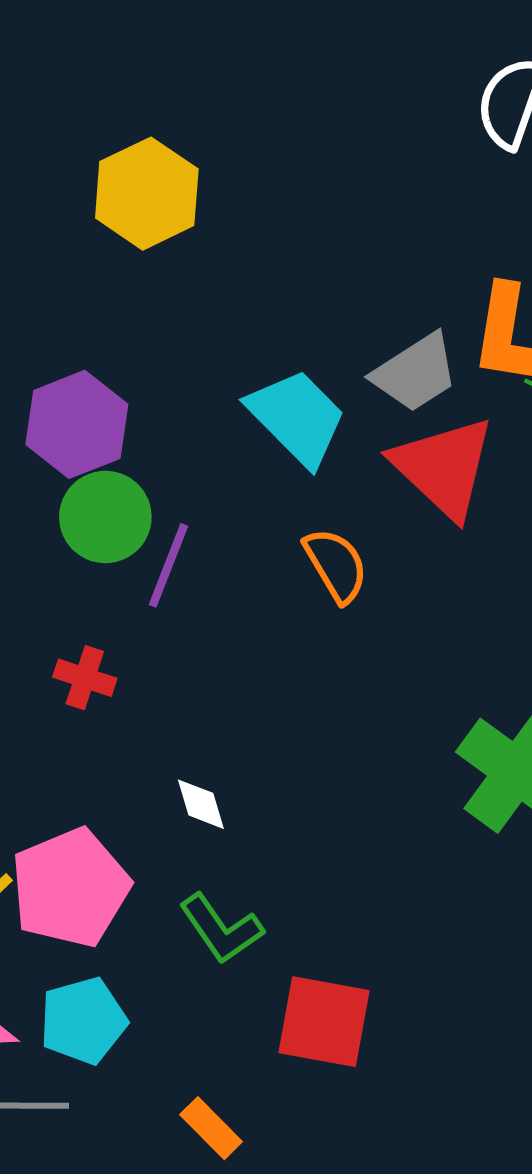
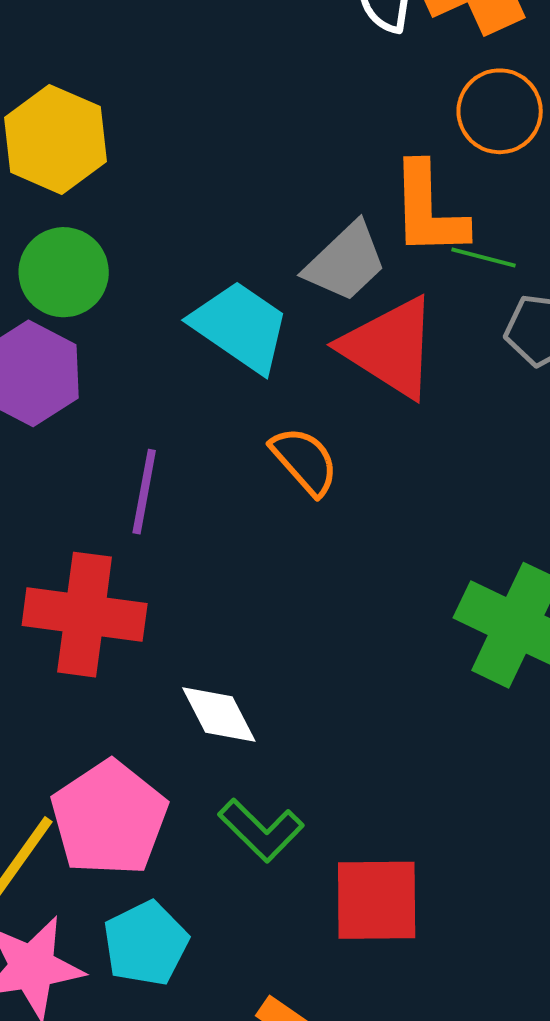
green circle: (105, 517) -> (64, 272), moved
red cross: (85, 678) -> (85, 615), size x2.0
white diamond: (201, 804) -> (219, 715), size x1.4

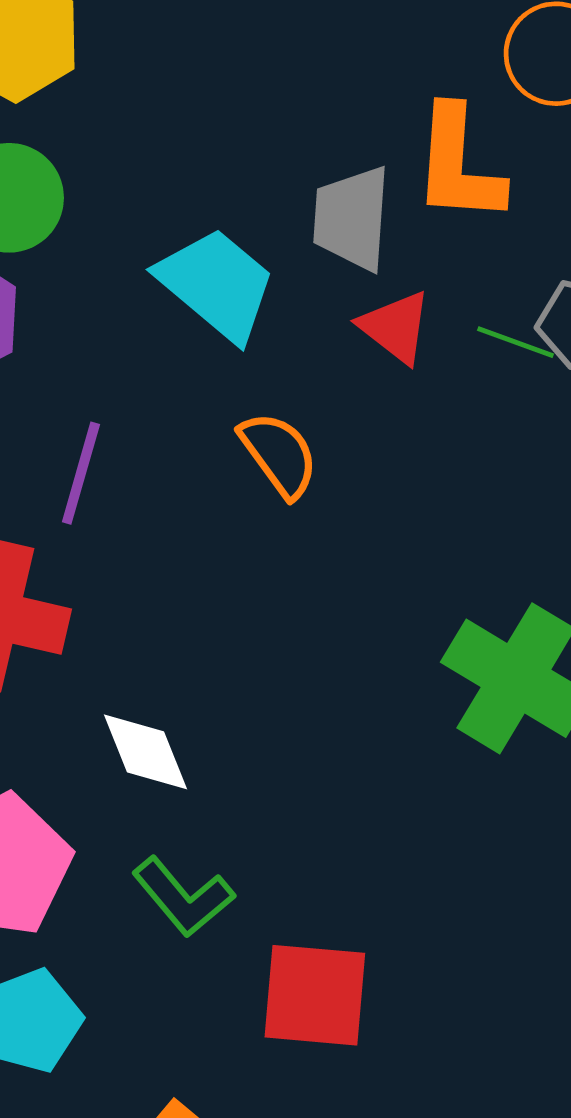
green line: (484, 258) -> (515, 342), moved
gray trapezoid: (346, 262) -> (352, 218), turned 132
red triangle: (390, 347) -> (395, 327), size x0.6

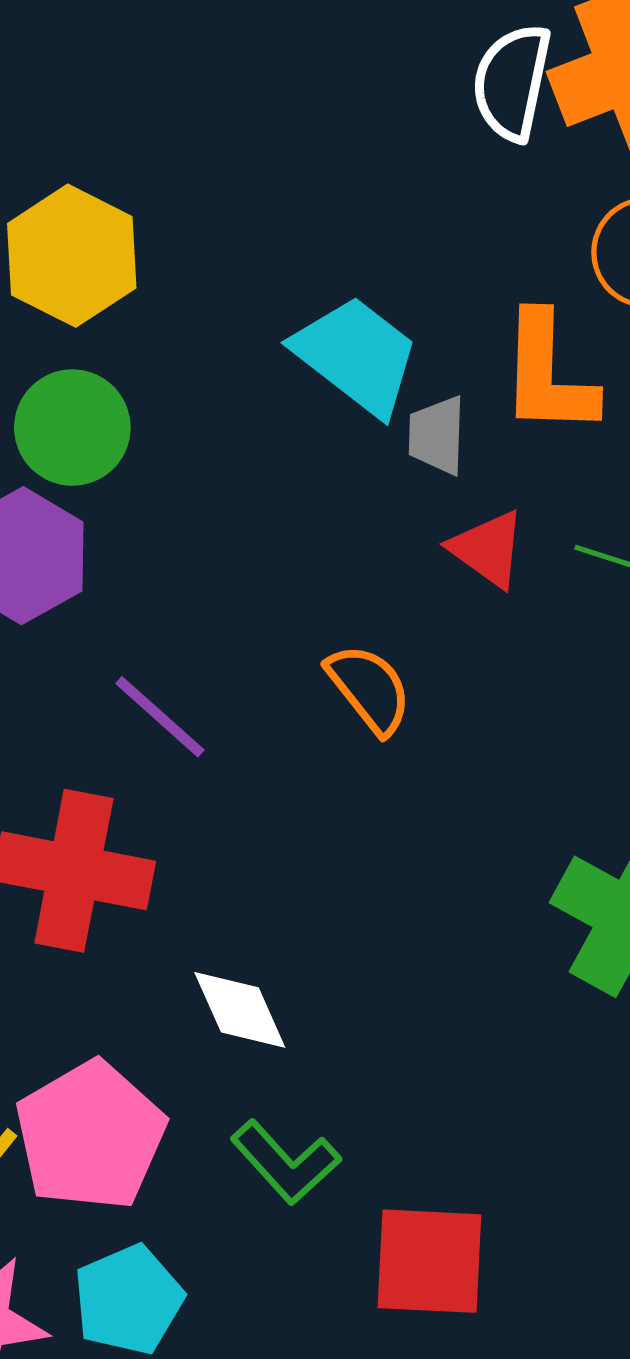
gray trapezoid: (352, 218) -> (437, 435), size x0.7
cyan trapezoid: (217, 284) -> (356, 355), moved
purple line: (81, 473) -> (160, 717), turned -62

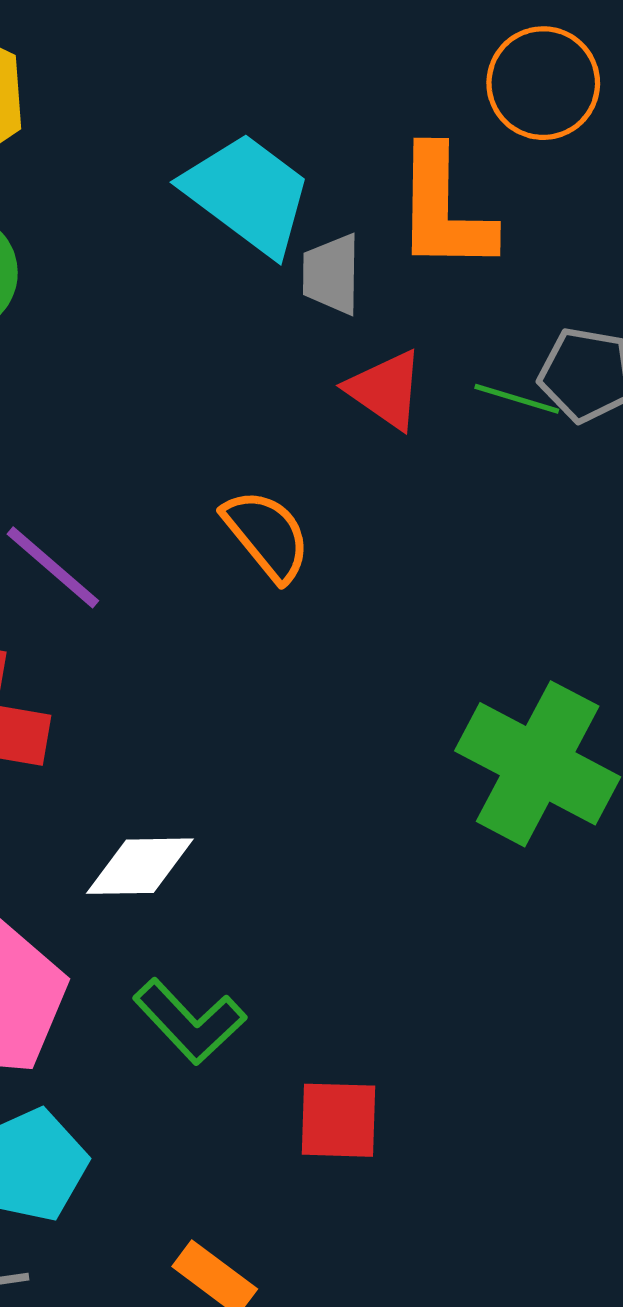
white diamond: (240, 1010) -> (140, 866), turned -66
red square: (429, 1261) -> (339, 1120), size x0.7

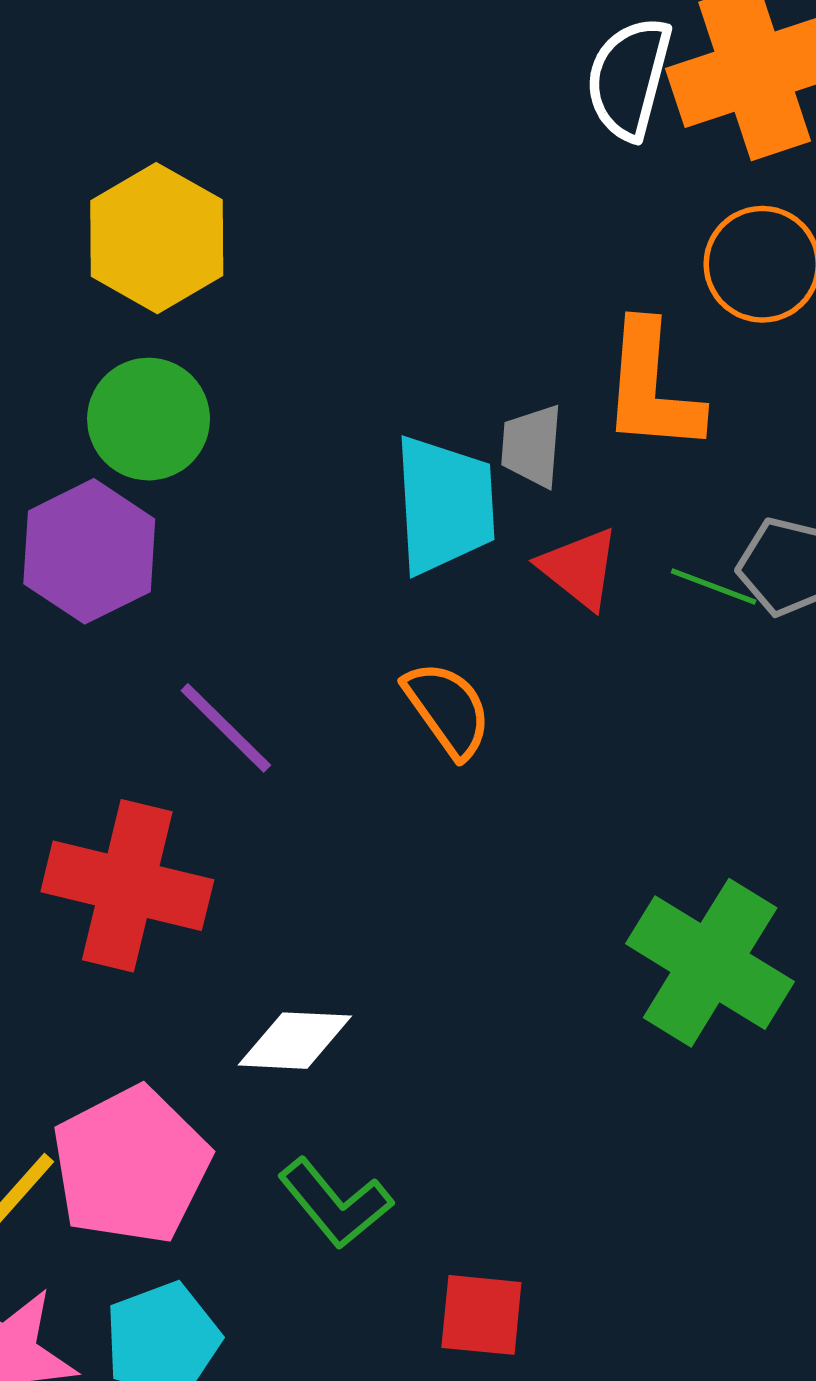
cyan trapezoid: (248, 194) -> (445, 505), moved, turned 46

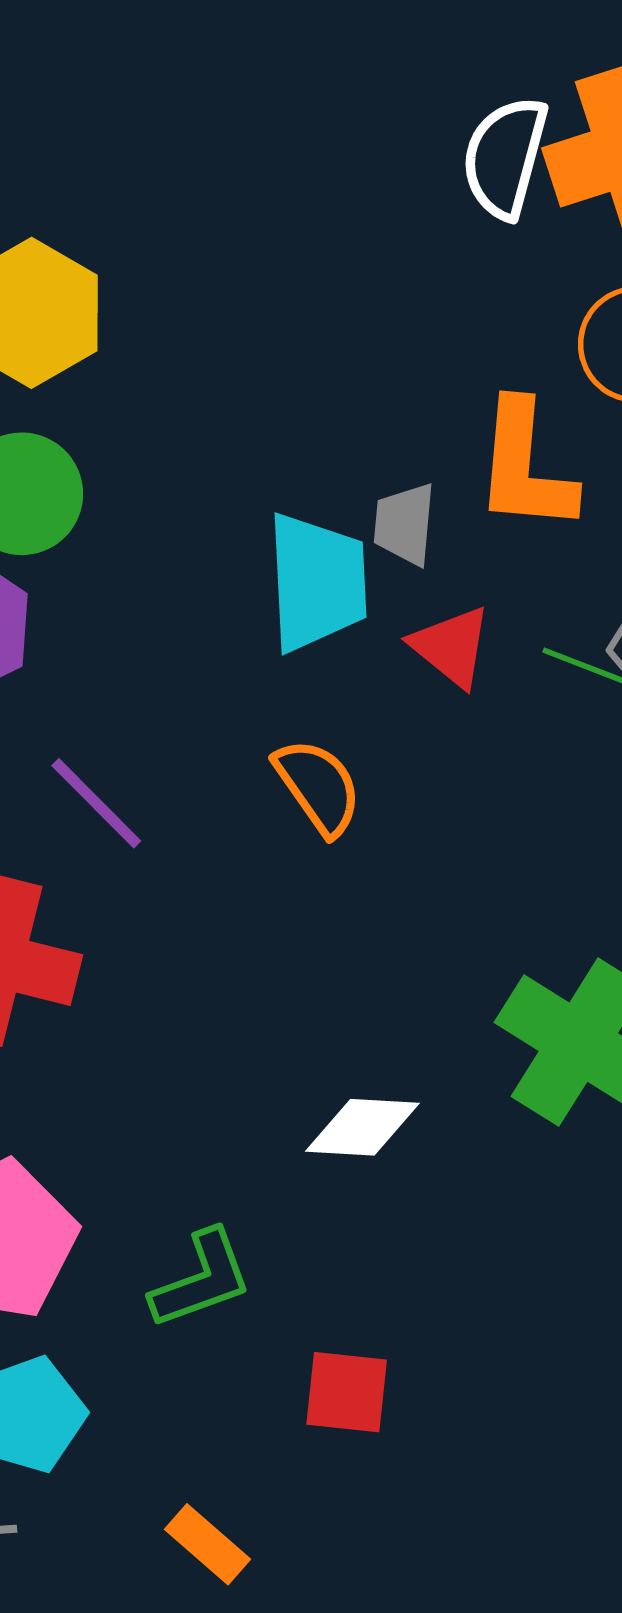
white diamond: (295, 1041) -> (362, 1127), moved
green L-shape: (335, 1203) -> (201, 1279), turned -71

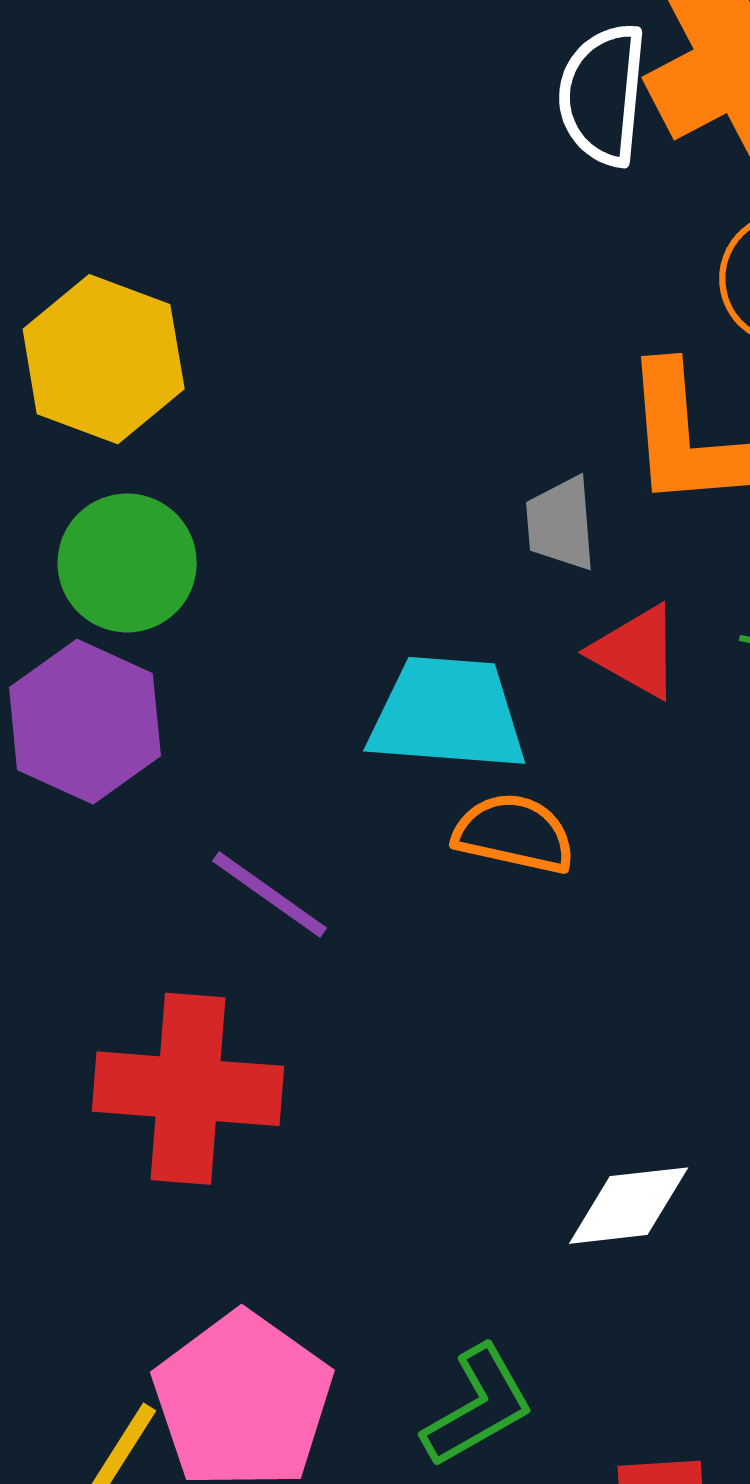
cyan trapezoid: (317, 582) -> (448, 714), moved, turned -73
orange semicircle: (318, 787) -> (514, 834), turned -33

